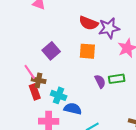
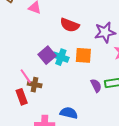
red semicircle: (89, 23) -> (70, 25), moved
red rectangle: (35, 92) -> (22, 97), moved
cyan cross: (59, 95) -> (61, 57), moved

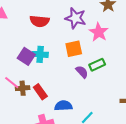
purple star: (105, 32) -> (75, 18), turned -30
orange square: (83, 55) -> (74, 49), moved
red rectangle: (22, 97) -> (40, 92), moved

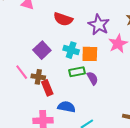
cyan cross: (40, 54) -> (71, 50), moved
green rectangle: (97, 65) -> (77, 72), moved
brown cross: (23, 88) -> (38, 77), moved

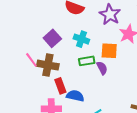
orange square: (90, 54) -> (109, 51), moved
brown cross: (38, 77) -> (48, 65), size x1.5
red rectangle: (47, 88) -> (60, 86), moved

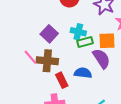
green rectangle: (87, 61) -> (85, 42), moved
purple semicircle: (102, 68) -> (101, 59), size x1.5
blue semicircle: (75, 96) -> (83, 73), moved

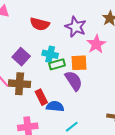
blue semicircle: (83, 73) -> (55, 106), moved
red rectangle: (62, 80) -> (41, 97), moved

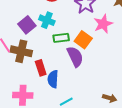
cyan cross: (50, 54) -> (47, 20), moved
orange square: (79, 63) -> (83, 40), turned 30
blue semicircle: (55, 106) -> (53, 79), turned -102

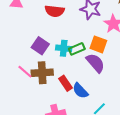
cyan cross: (47, 20) -> (64, 48), moved
blue semicircle: (53, 79) -> (80, 91), turned -30

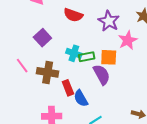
orange square: (98, 44) -> (109, 57), turned -30
purple square: (40, 46) -> (42, 38), moved
pink line: (25, 72) -> (22, 66), moved

